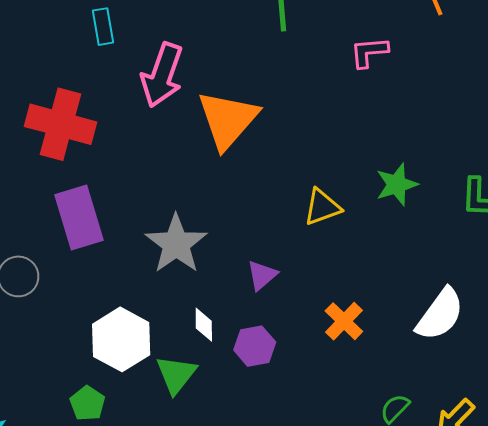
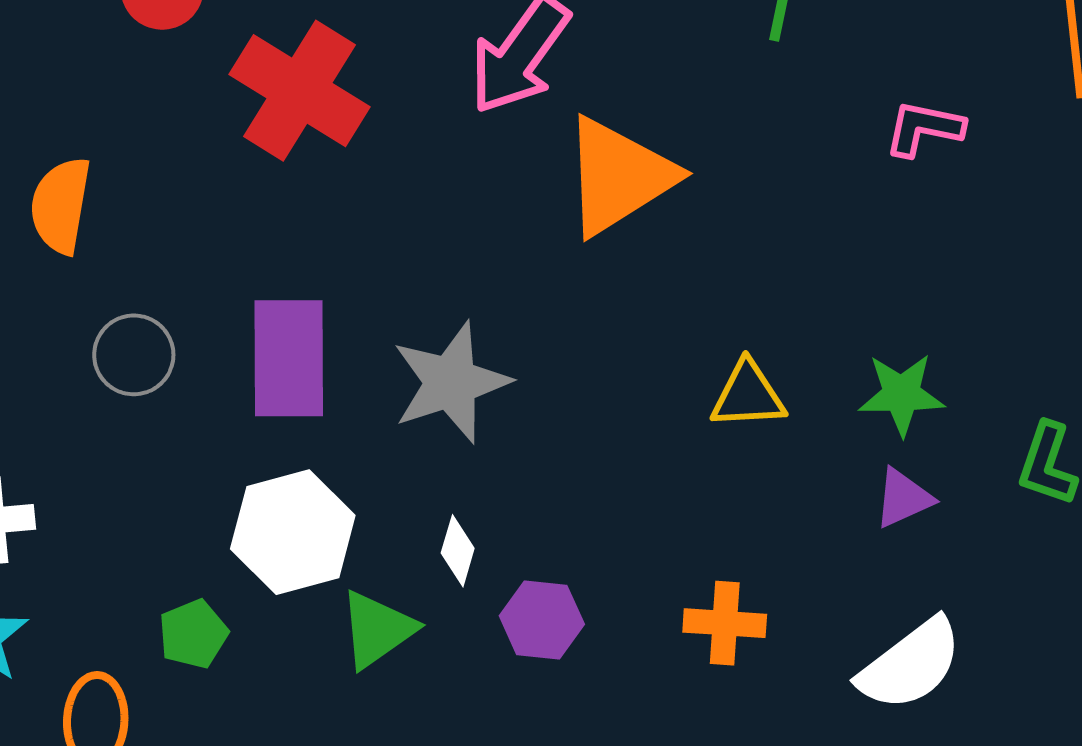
purple rectangle: (79, 217) -> (289, 358), moved
purple triangle: (262, 275) -> (903, 498), moved
orange cross: (344, 321) -> (725, 623), turned 33

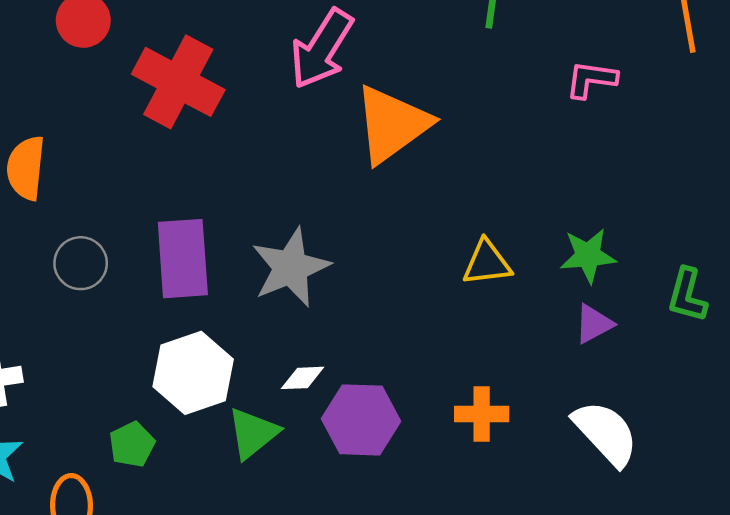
white diamond: (458, 551) -> (303, 378), turned 75
purple hexagon: (542, 620) -> (361, 420), size x1.4
white semicircle: (910, 665) -> (606, 433), turned -92

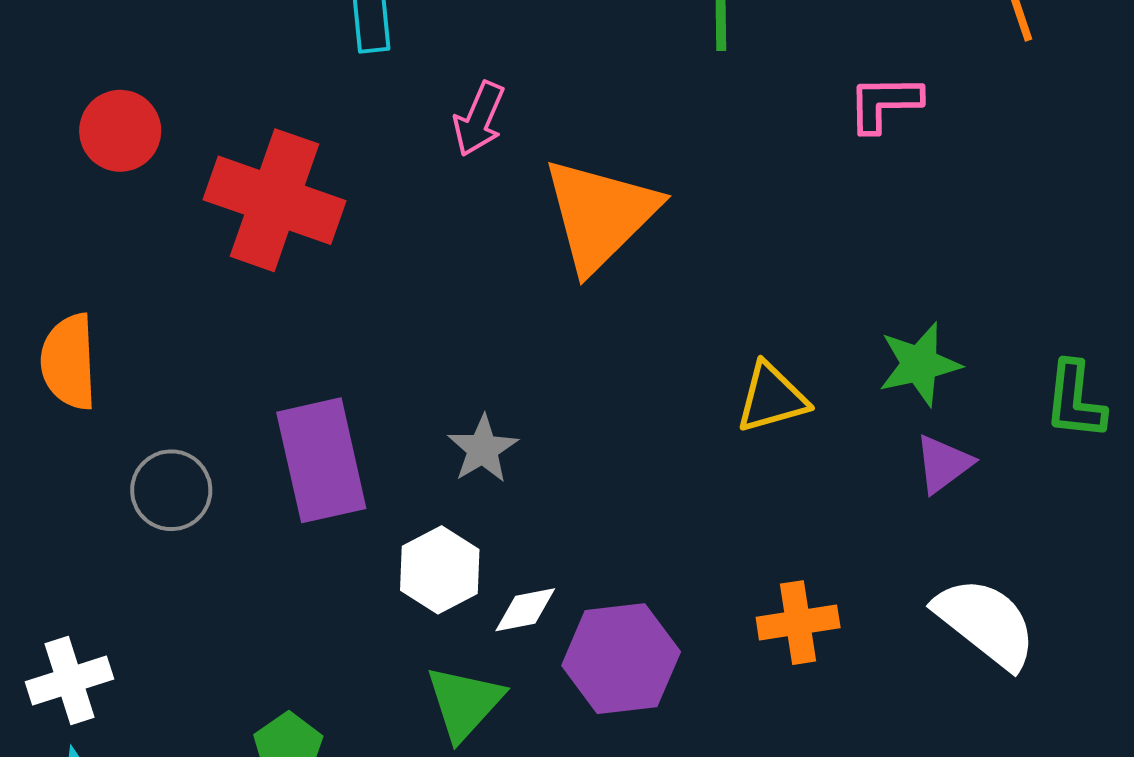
pink arrow: (322, 49) -> (479, 119), size x0.6
gray star: (291, 267) -> (483, 449), size x0.6
white hexagon: (193, 373) -> (440, 570), moved, size x0.7

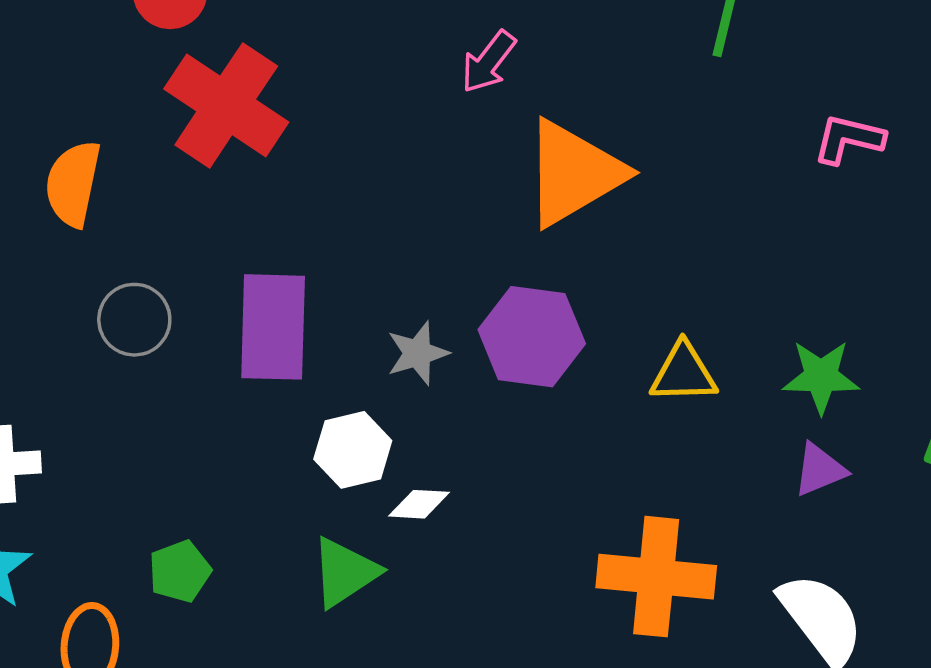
red cross: (274, 200) -> (226, 105), moved
orange cross: (798, 623) -> (656, 577), size x1.6
purple hexagon: (621, 659) -> (532, 337), moved

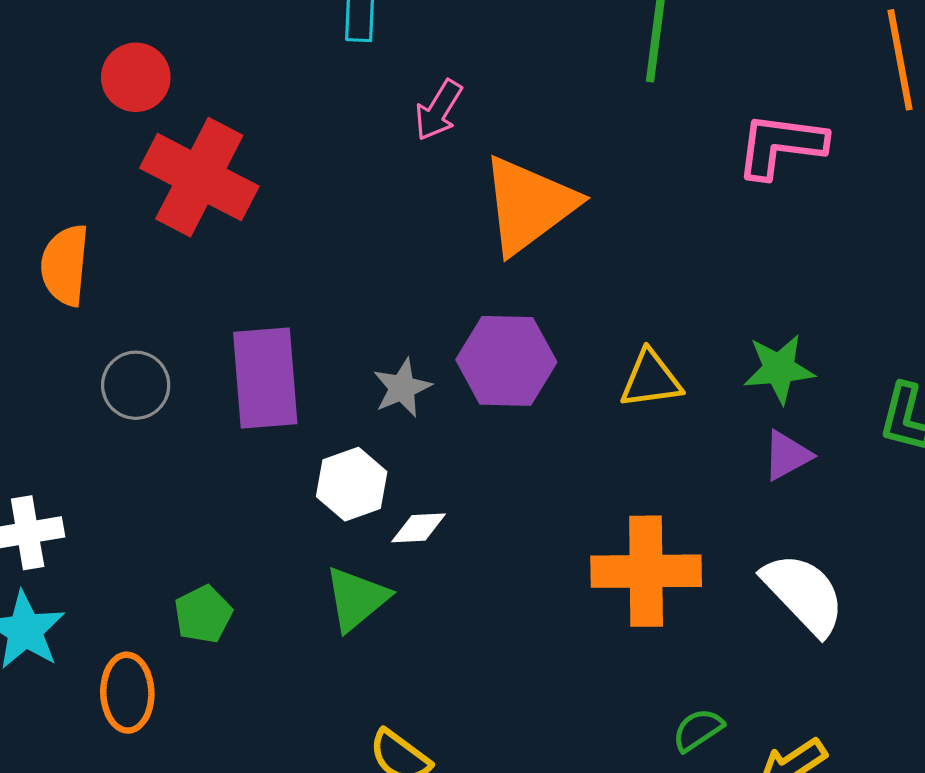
pink L-shape: (849, 139) -> (781, 145), size x1.4

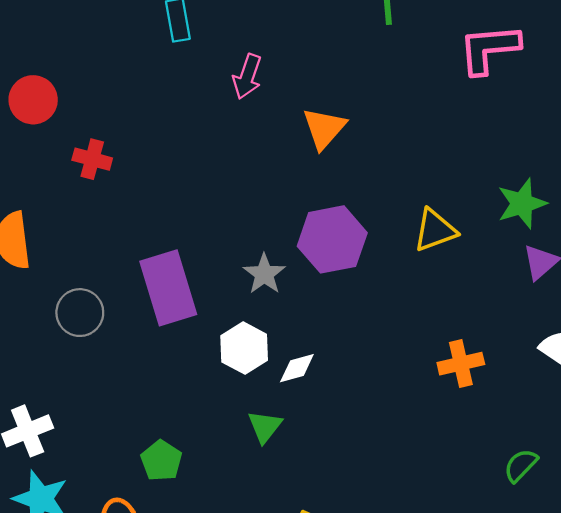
red cross: (199, 177) -> (92, 159), size x0.5
orange triangle: (529, 205) -> (324, 128), size x0.6
orange cross: (646, 571) -> (461, 364), size x0.6
green triangle: (356, 599) -> (265, 427), size x0.7

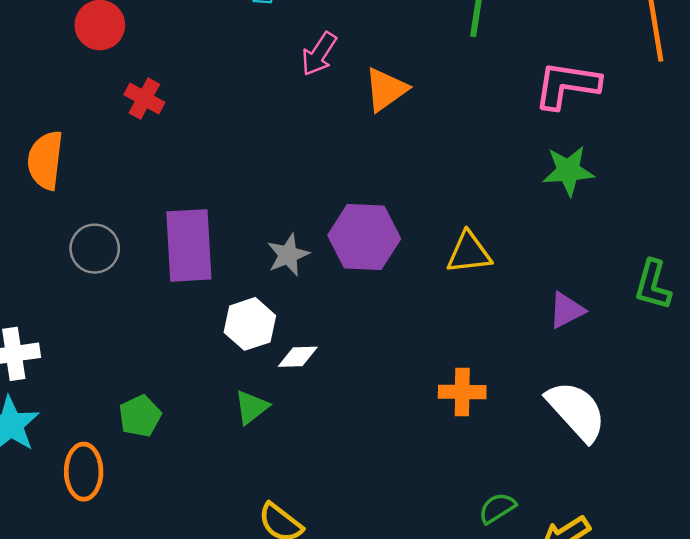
orange triangle: (324, 128) -> (386, 89), moved
green star: (522, 204) -> (568, 171), moved

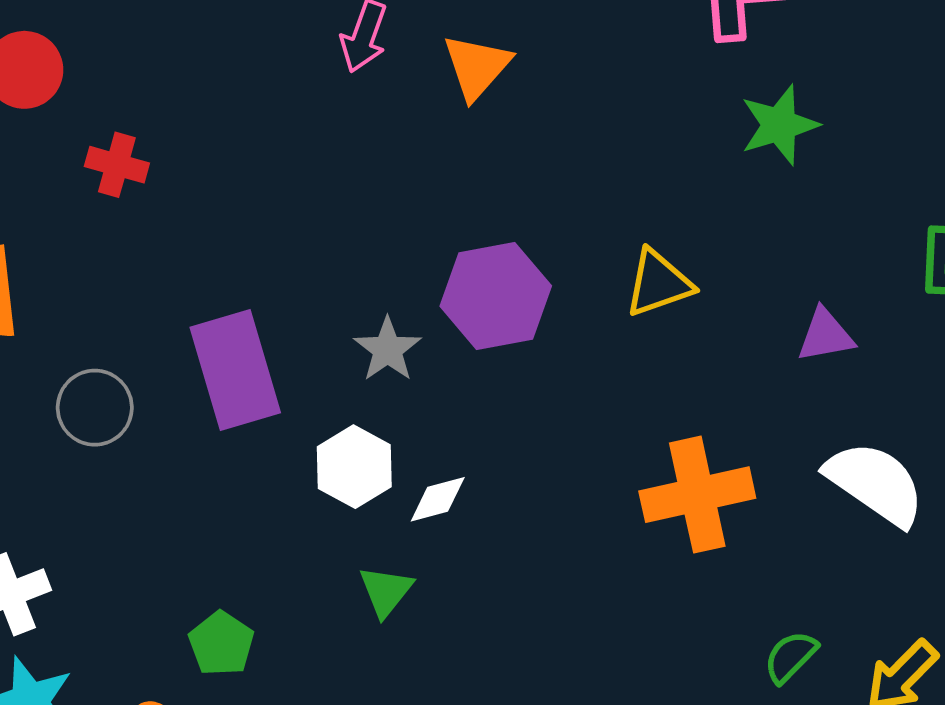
purple triangle: (566, 310) -> (825, 335), turned 30
orange cross: (462, 392) -> (697, 495), size x1.5

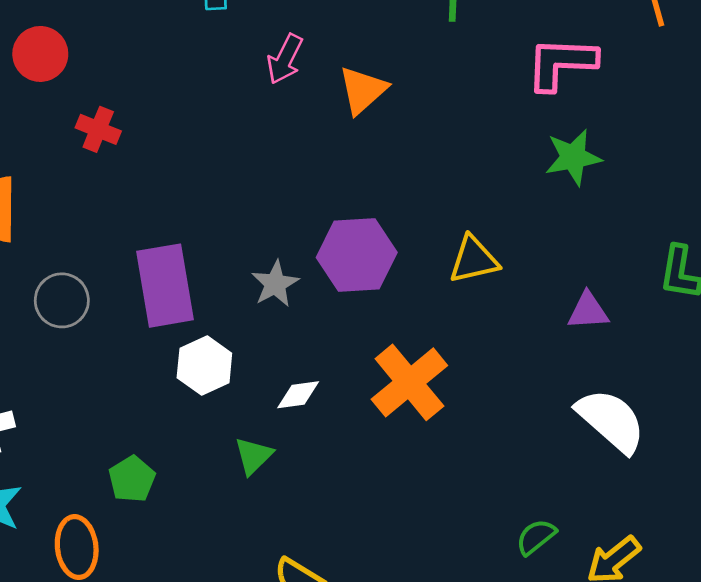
white hexagon: (354, 467) -> (204, 365), moved
orange cross: (697, 495) -> (409, 382), moved, turned -34

